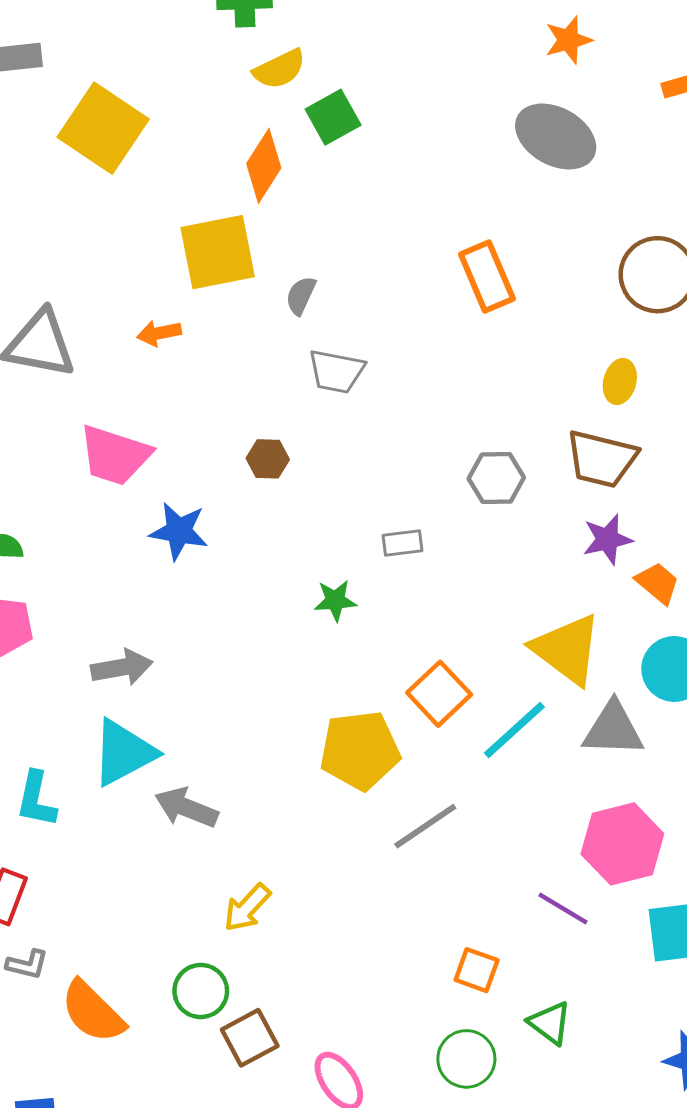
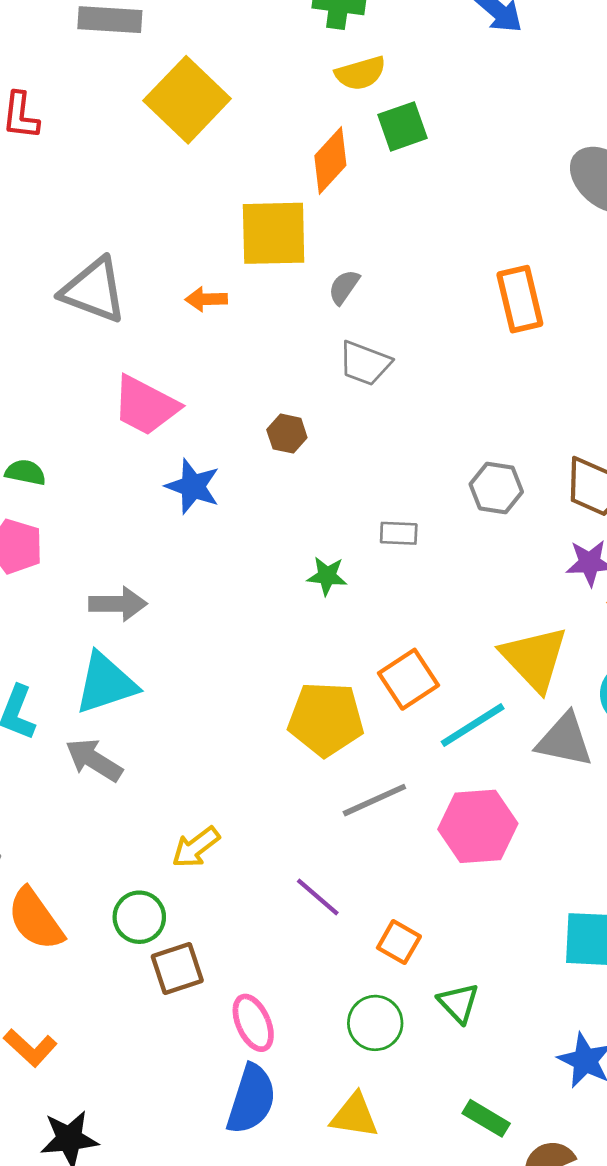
gray arrow: (186, 808) -> (94, 760), moved
pink hexagon: (622, 844) -> (478, 826), moved
purple line: (563, 908) -> (318, 897), moved

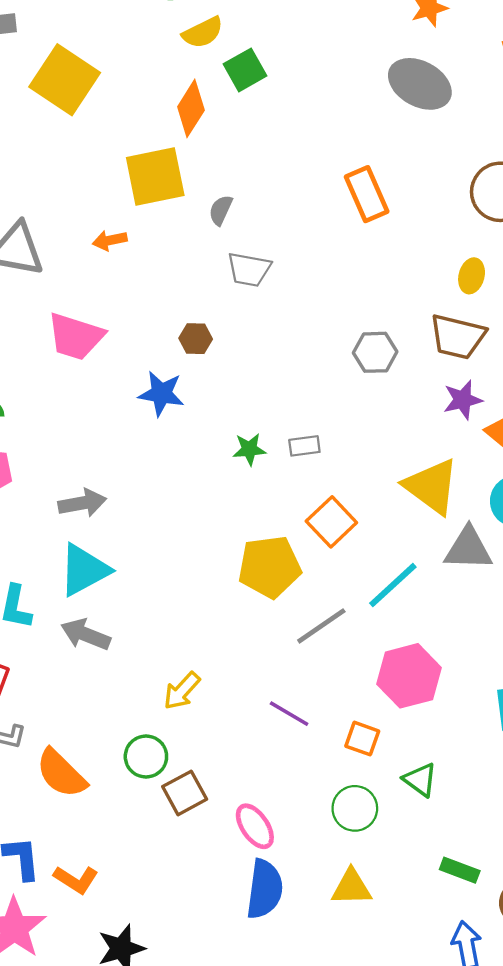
blue star: (193, 486) -> (161, 394), moved
gray rectangle: (399, 533) -> (304, 446), moved
cyan line: (473, 725) -> (393, 585), moved
pink hexagon: (478, 826) -> (409, 676), moved

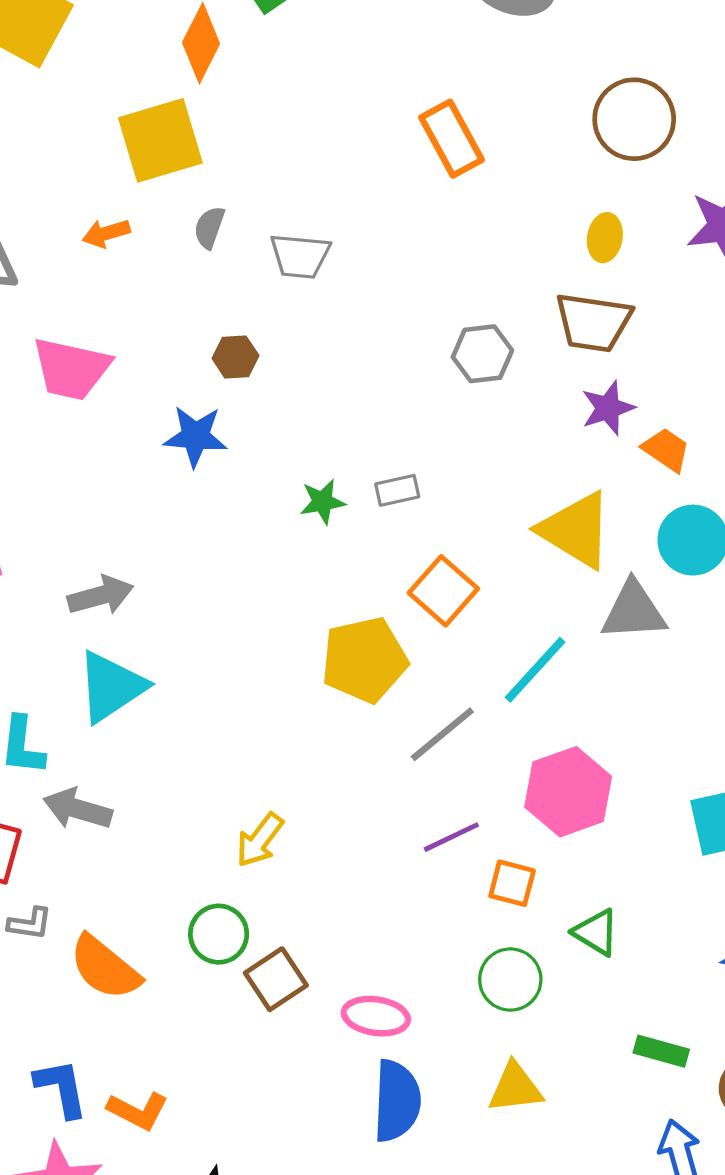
gray semicircle: (221, 210) -> (209, 227), moved
gray arrow: (86, 634) -> (78, 809), moved
purple line: (289, 714) -> (451, 837), moved, turned -51
pink ellipse: (255, 826) -> (376, 1016), turned -42

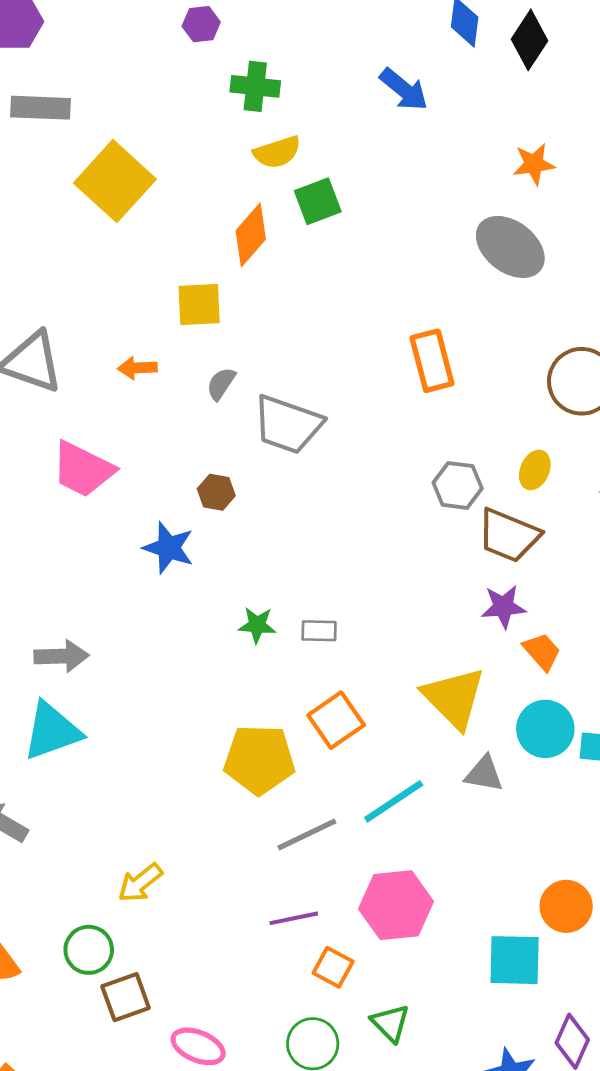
yellow square: (160, 140) -> (199, 305), size x0.7
gray trapezoid: (300, 256) -> (288, 424), size x1.4
gray hexagon: (482, 354) -> (458, 485), moved
gray triangle: (634, 611) -> (484, 774), size x0.7

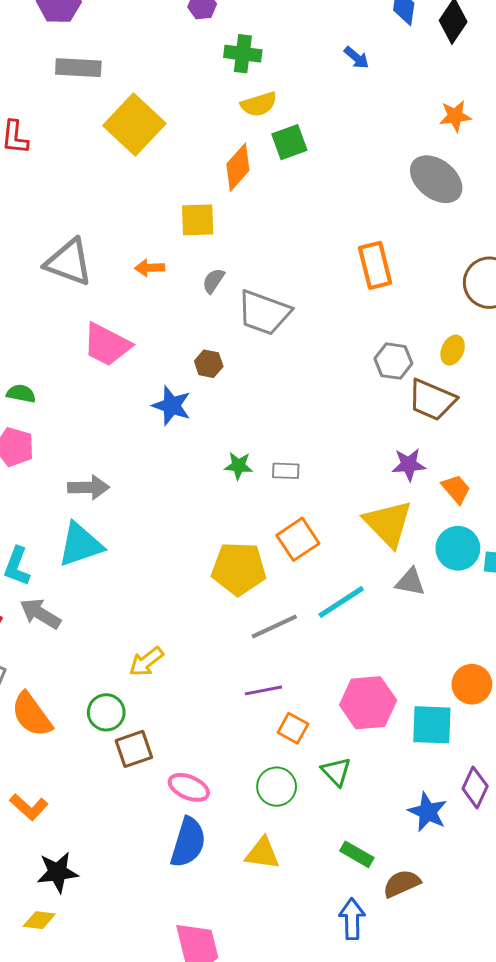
blue arrow: (404, 90) -> (356, 58), size x0.7
purple star: (503, 607) -> (409, 465), moved
pink hexagon: (396, 905) -> (368, 703), moved

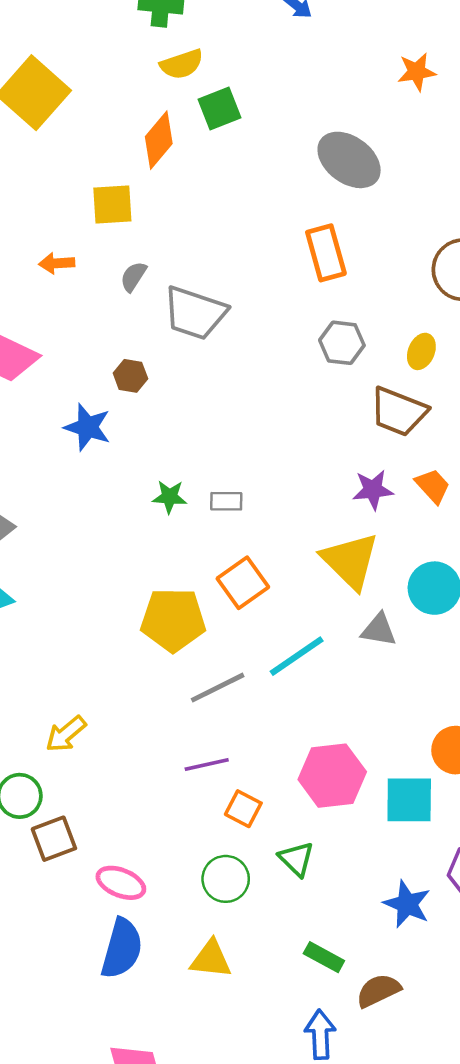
gray ellipse: (436, 179) -> (349, 160), moved
gray hexagon: (393, 361) -> (342, 343), moved
orange trapezoid: (456, 489) -> (433, 486), moved

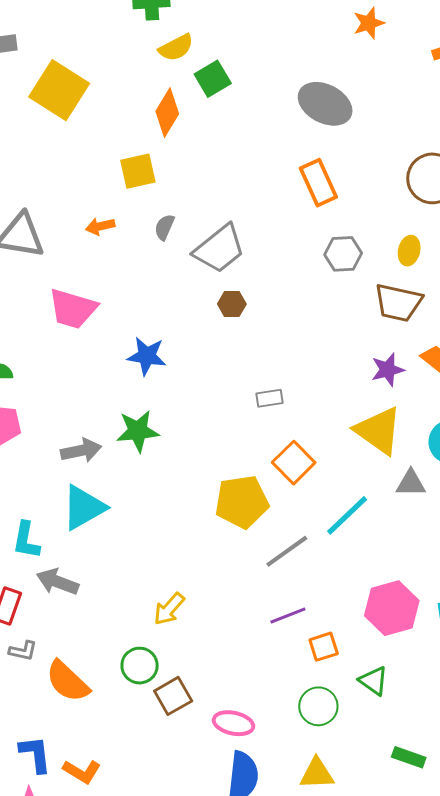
gray trapezoid: (195, 313) -> (219, 249), turned -48
brown hexagon: (130, 376) -> (232, 304), moved
green star: (169, 497) -> (138, 431), moved, size x1.5
orange square: (243, 809) -> (324, 647), turned -36

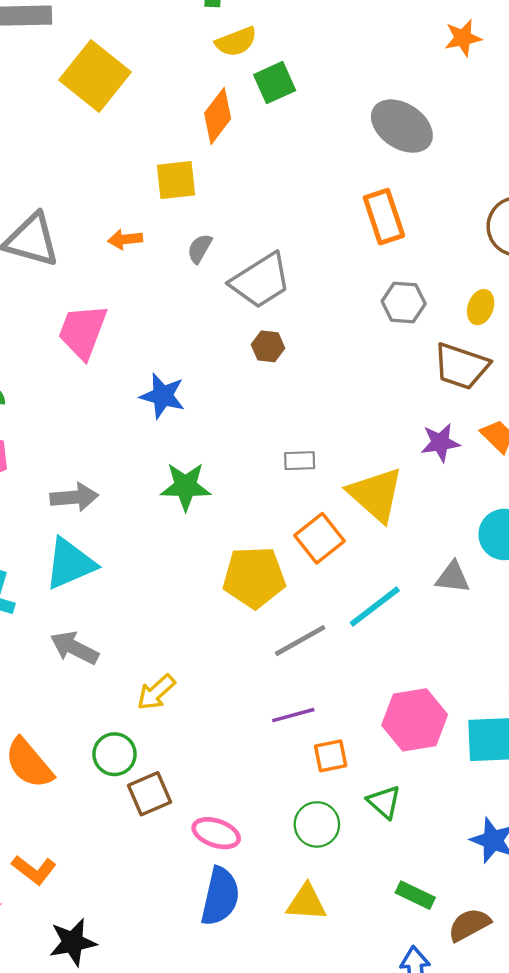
pink trapezoid: (73, 309) -> (83, 332), turned 88
green star: (138, 431) -> (186, 486), moved
yellow triangle: (378, 431) -> (376, 494), moved
gray arrow: (58, 582) -> (74, 648), moved

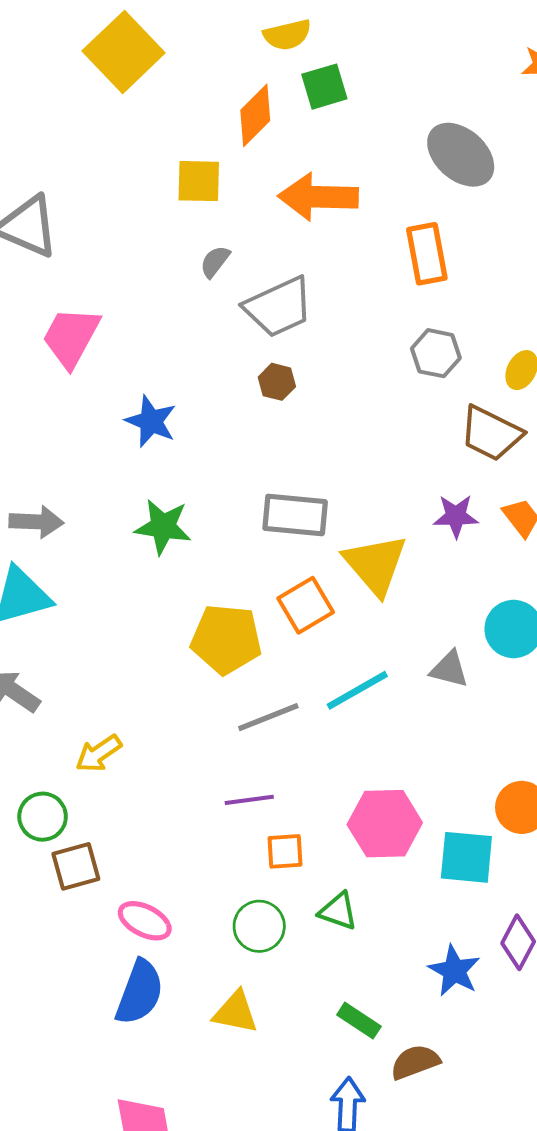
orange arrow: (125, 239) -> (318, 197), moved, size x2.0
gray rectangle: (300, 461) -> (295, 515), size x1.8
green triangle: (384, 802) -> (338, 911), turned -30

